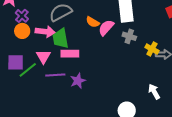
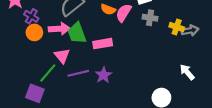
pink rectangle: (70, 54) -> (103, 44), moved
purple square: (16, 62) -> (35, 93), moved, turned 30

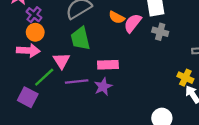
yellow cross: (177, 27) -> (185, 78), moved
pink arrow: (59, 29) -> (28, 51), moved
pink rectangle: (103, 44) -> (108, 65), moved

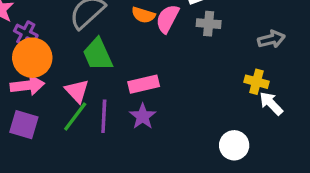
orange circle: (35, 32) -> (32, 58), size x1.5
green line: (44, 77) -> (75, 116), moved
purple line: (77, 81) -> (104, 116), turned -70
purple square: (28, 97) -> (24, 125), moved

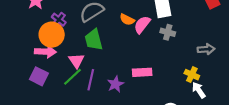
purple cross: (26, 33) -> (59, 20), moved
pink rectangle: (144, 84) -> (142, 72), moved

